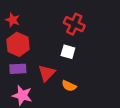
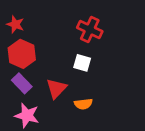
purple rectangle: (18, 69) -> (22, 83), turned 49
orange semicircle: (69, 86) -> (83, 104), turned -32

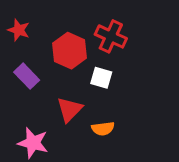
red hexagon: (22, 54) -> (70, 51), moved
purple rectangle: (22, 83) -> (27, 76), moved

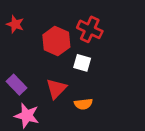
purple rectangle: (27, 76) -> (17, 85), moved

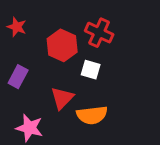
purple rectangle: (17, 85) -> (18, 77), moved, turned 72
orange semicircle: (83, 104) -> (92, 115), size x1.5

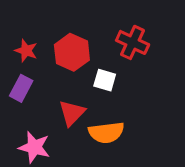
red star: (17, 27) -> (26, 51), moved
red cross: (99, 33) -> (133, 42), moved

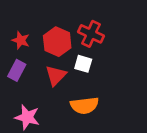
red cross: (133, 42) -> (91, 34), moved
red triangle: (72, 113) -> (56, 76), moved

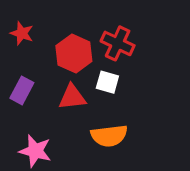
red star: (21, 40) -> (22, 33), moved
red triangle: (56, 76) -> (72, 97), turned 40

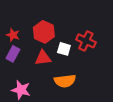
red star: (22, 33) -> (13, 35), moved
red cross: (118, 43) -> (86, 41), moved

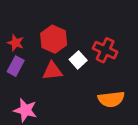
white square: (64, 49) -> (78, 60), turned 32
orange semicircle: (65, 81) -> (111, 99), moved

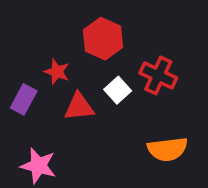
red hexagon: (54, 39) -> (103, 39), moved
red star: (16, 43) -> (57, 72), moved

